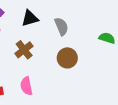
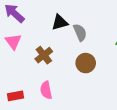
black triangle: (30, 18) -> (60, 22), moved

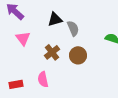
pink triangle: (13, 42) -> (23, 38), moved
brown cross: (44, 55) -> (52, 52), moved

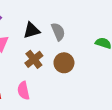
black triangle: (55, 19) -> (32, 30), moved

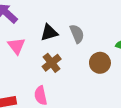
brown circle: (64, 63) -> (100, 63), moved

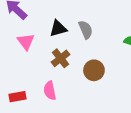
brown circle: (100, 63) -> (94, 70), moved

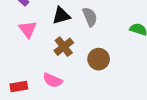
pink semicircle: (50, 91) -> (53, 80), turned -54

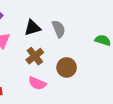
pink semicircle: (53, 80) -> (37, 83), moved

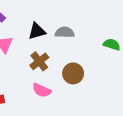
gray semicircle: (59, 29) -> (65, 32), turned -66

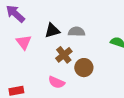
brown cross: (39, 61) -> (64, 55), moved

